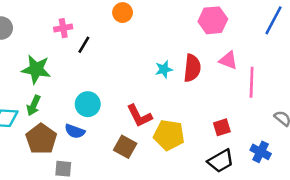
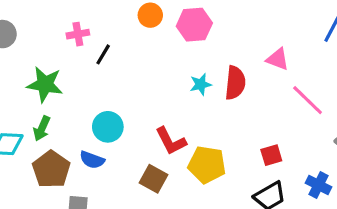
pink hexagon: (213, 20) -> (194, 25), moved
pink triangle: (228, 60) -> (278, 59), moved
pink line: (252, 82) -> (308, 100), turned -48

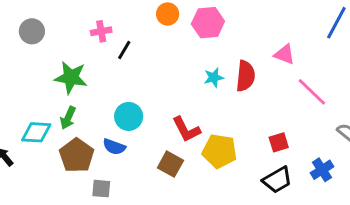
blue cross: (319, 185) -> (322, 170), turned 30

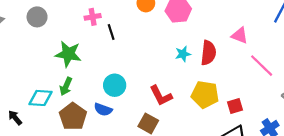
black line: (124, 50) -> (111, 32), turned -49
yellow pentagon: (220, 151) -> (205, 94), moved

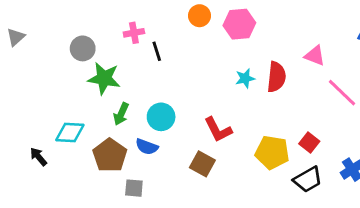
gray circle: (37, 17) -> (83, 48), moved
green arrow: (66, 86) -> (121, 114), moved
yellow pentagon: (205, 94) -> (272, 152), moved
red square: (235, 106) -> (309, 142), turned -35

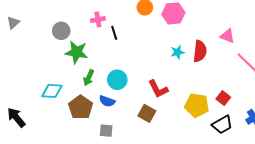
black arrow: (39, 157) -> (16, 117), moved, size x1.5
gray square: (134, 188) -> (106, 131), moved

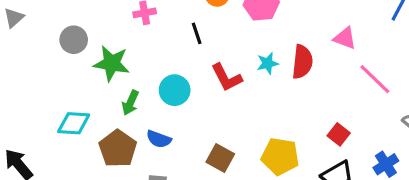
gray circle: (61, 31) -> (74, 40), moved
black line: (114, 33) -> (197, 33), moved
cyan circle: (117, 80) -> (175, 90), moved
red L-shape: (158, 89) -> (227, 78), moved
yellow pentagon: (197, 105) -> (280, 156), moved

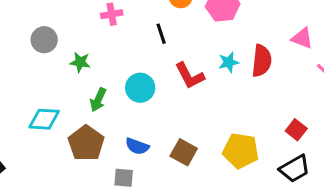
green star: (112, 63) -> (80, 62), size x0.6
blue semicircle: (159, 139) -> (137, 146), moved

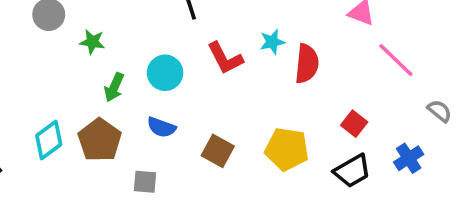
red semicircle: (262, 61) -> (307, 64), moved
cyan diamond: (44, 119) -> (49, 140), moved, turned -40
blue semicircle: (137, 146) -> (161, 127), moved

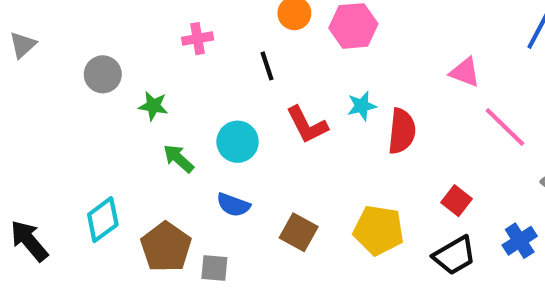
green arrow: (114, 87) -> (179, 159), turned 108
brown pentagon: (100, 140) -> (166, 247), moved

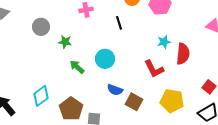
red L-shape: (307, 125) -> (154, 69), moved
blue semicircle: (233, 205) -> (115, 90), moved

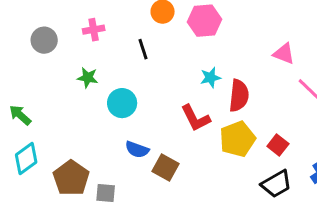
gray circle: (41, 27) -> (44, 40), moved
green star: (65, 42) -> (88, 78), moved
green arrow: (77, 67) -> (20, 115), moved
yellow pentagon: (172, 101) -> (237, 139), moved, turned -30

